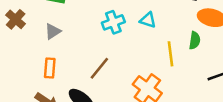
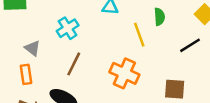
cyan cross: (113, 22) -> (68, 28), moved
gray triangle: (53, 31) -> (32, 48), moved, turned -36

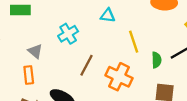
green semicircle: (159, 17) -> (156, 60), moved
brown line: (74, 64) -> (87, 65), moved

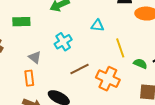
green semicircle: (156, 60) -> (140, 64), turned -64
brown line: (87, 65) -> (79, 69), turned 36

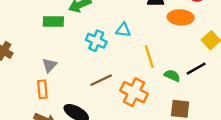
green rectangle: (21, 22) -> (53, 21), moved
cyan cross: (63, 42) -> (96, 41), moved, turned -36
gray triangle: (35, 57) -> (49, 65), turned 32

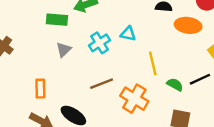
cyan cross: (96, 41) -> (100, 43), turned 30
gray triangle: (49, 65) -> (64, 50), moved

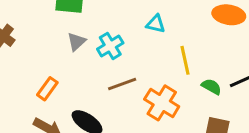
cyan cross: (100, 43) -> (110, 46), moved
orange rectangle: (40, 89) -> (47, 89), turned 36

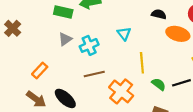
cyan triangle: (156, 24) -> (124, 34), turned 32

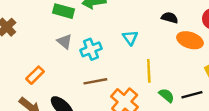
gray triangle: (65, 39) -> (65, 41), turned -48

